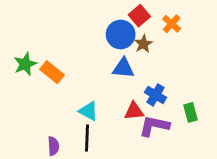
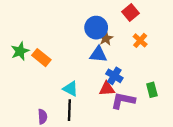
red square: (139, 16) -> (130, 13), moved
orange cross: (172, 24) -> (140, 40), moved
brown star: (143, 44) -> (106, 38), moved
blue cross: (156, 95) -> (114, 76), moved

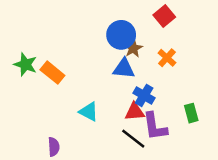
orange cross: (140, 40) -> (167, 58), moved
green star: (20, 51) -> (25, 65), turned -30
purple L-shape: (123, 100) -> (155, 126), turned -110
black line: (69, 110) -> (133, 139), moved, turned -54

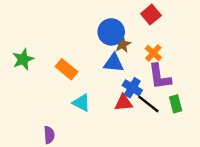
green star: (25, 65) -> (23, 59), turned 30
orange rectangle: (52, 73) -> (66, 69), moved
purple L-shape: (155, 126) -> (160, 77), moved
black line: (133, 139) -> (148, 104), moved

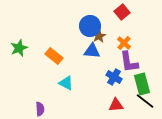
blue cross: (132, 88) -> (114, 77), moved
red triangle: (124, 103) -> (116, 105), moved
black line: (148, 104) -> (145, 101), moved
green rectangle: (176, 104) -> (142, 84), size x1.5

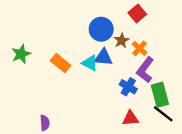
brown star: (99, 36) -> (121, 40), moved
purple L-shape: (129, 62) -> (145, 70), turned 45
cyan triangle: (66, 83) -> (90, 63), moved

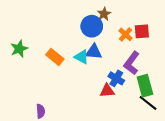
red square: (137, 13) -> (142, 31), moved, turned 35
brown star: (121, 40) -> (104, 14), moved
orange cross: (140, 48) -> (125, 34), moved
red triangle: (130, 118) -> (107, 91), moved

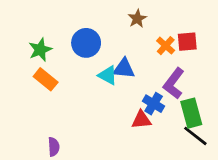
blue circle: (92, 26) -> (86, 43), moved
green star: (19, 49) -> (40, 50), moved
orange rectangle: (55, 57) -> (46, 79), moved

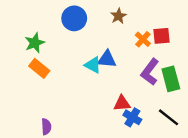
blue circle: (86, 43) -> (74, 18), moved
blue cross: (154, 104) -> (132, 117), moved
green rectangle: (191, 113) -> (171, 79), moved

